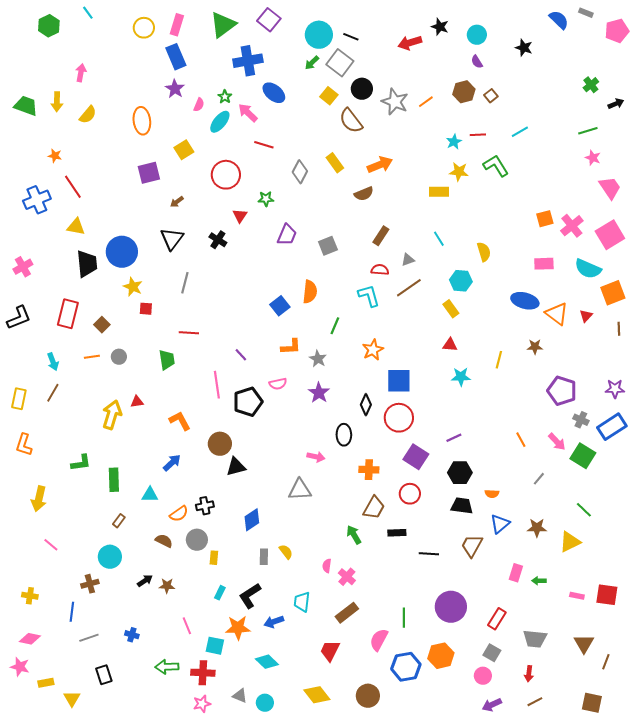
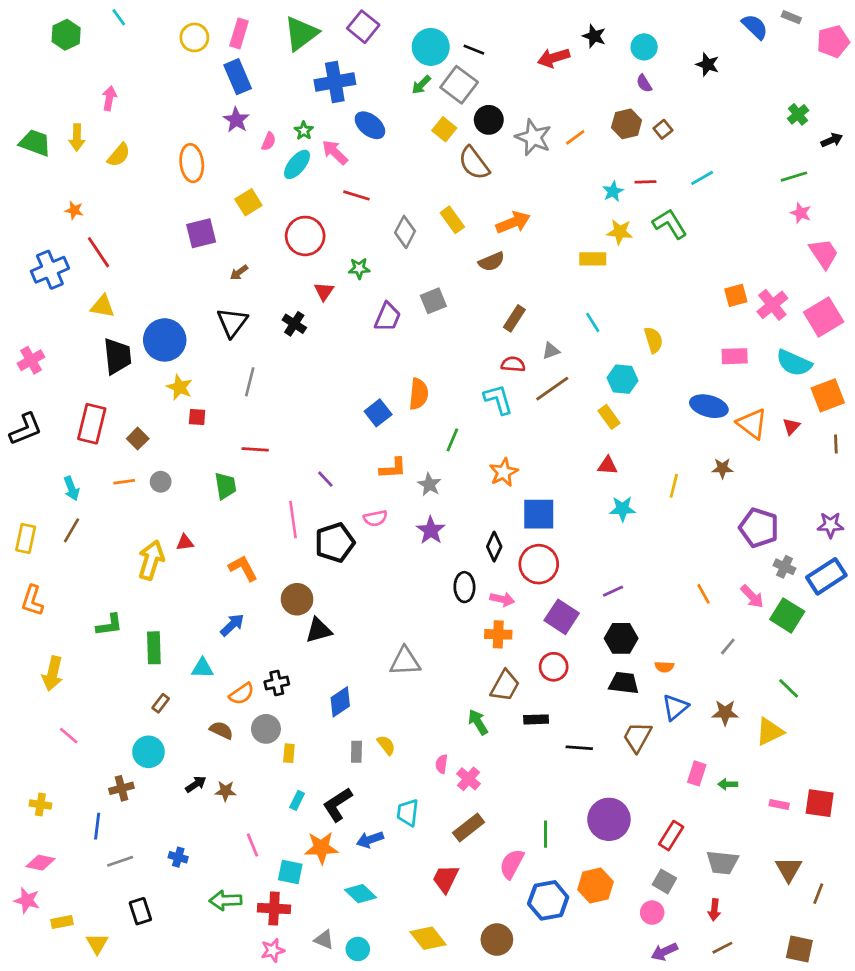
gray square: (328, 246) -> (433, 301), moved
pink arrow: (316, 457) -> (502, 599), moved

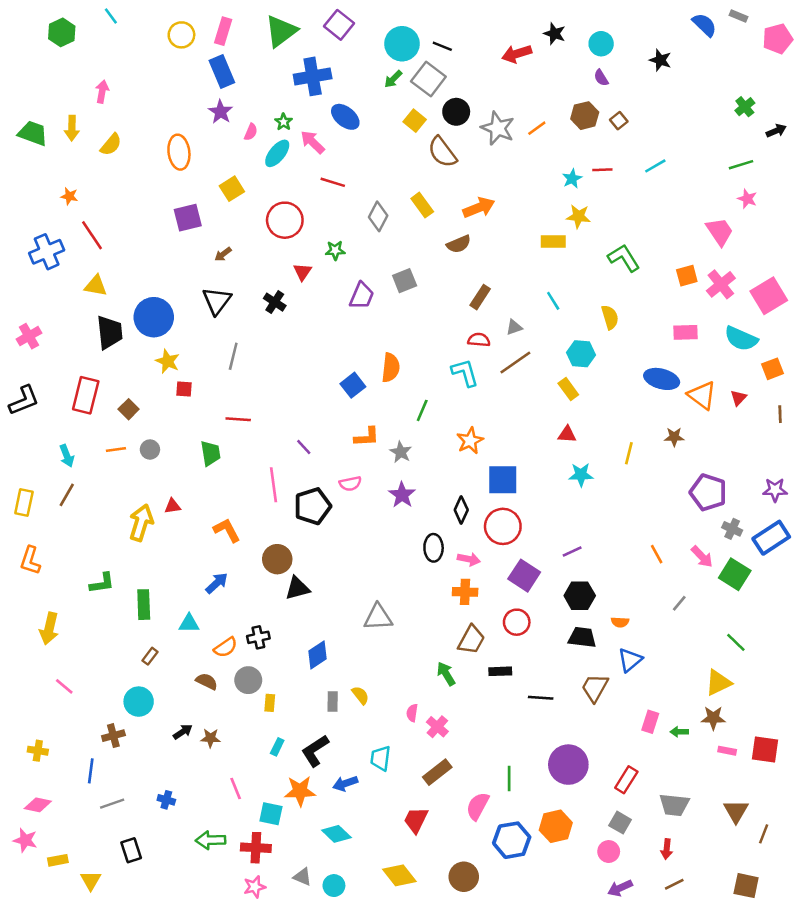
green L-shape: (670, 224) -> (624, 258), moved
pink trapezoid: (824, 254) -> (720, 231), moved
orange square: (828, 395) -> (772, 369), size x0.7
brown star: (725, 713) -> (713, 718), moved

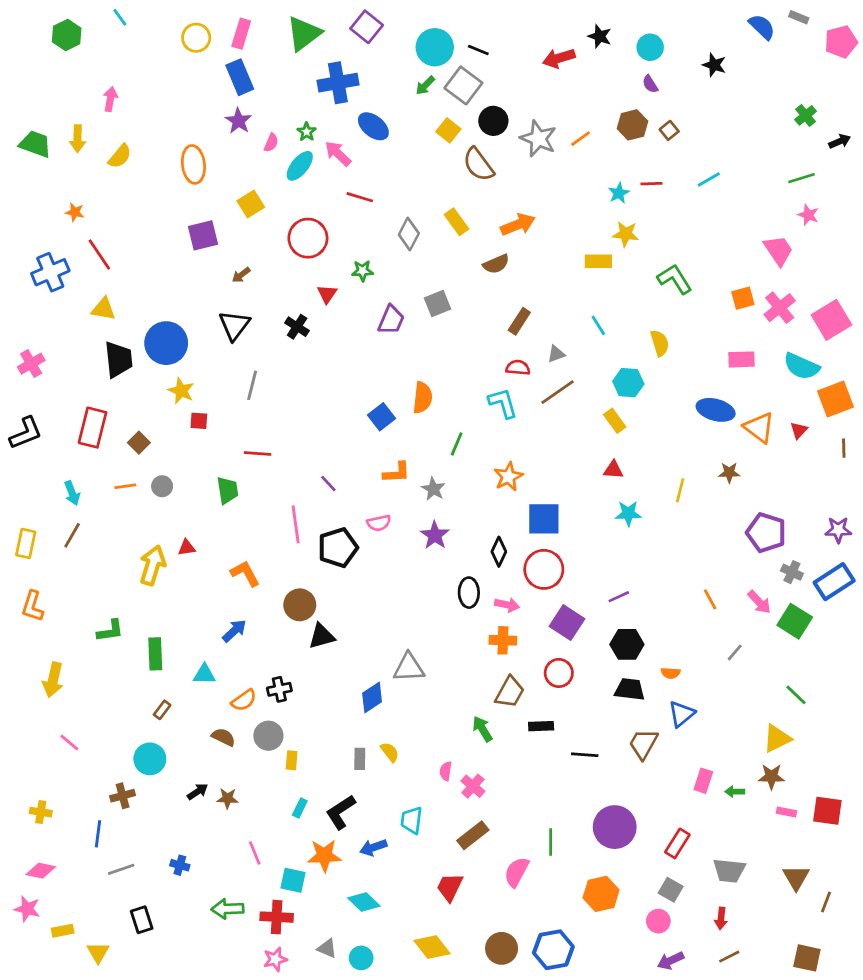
orange square: (772, 369) -> (836, 399), size x1.5
blue diamond: (318, 655) -> (372, 698), moved
blue hexagon: (512, 840) -> (553, 950), moved

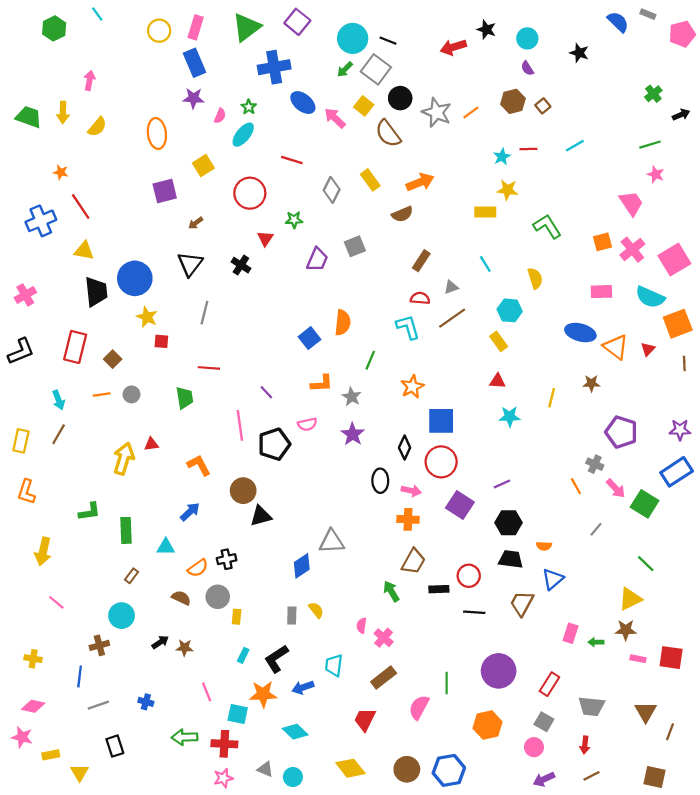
purple star: (238, 121) -> (193, 98), turned -30
pink arrow: (338, 154) -> (335, 118), moved
gray cross: (792, 572) -> (595, 464), moved
red circle: (559, 673) -> (469, 576), moved

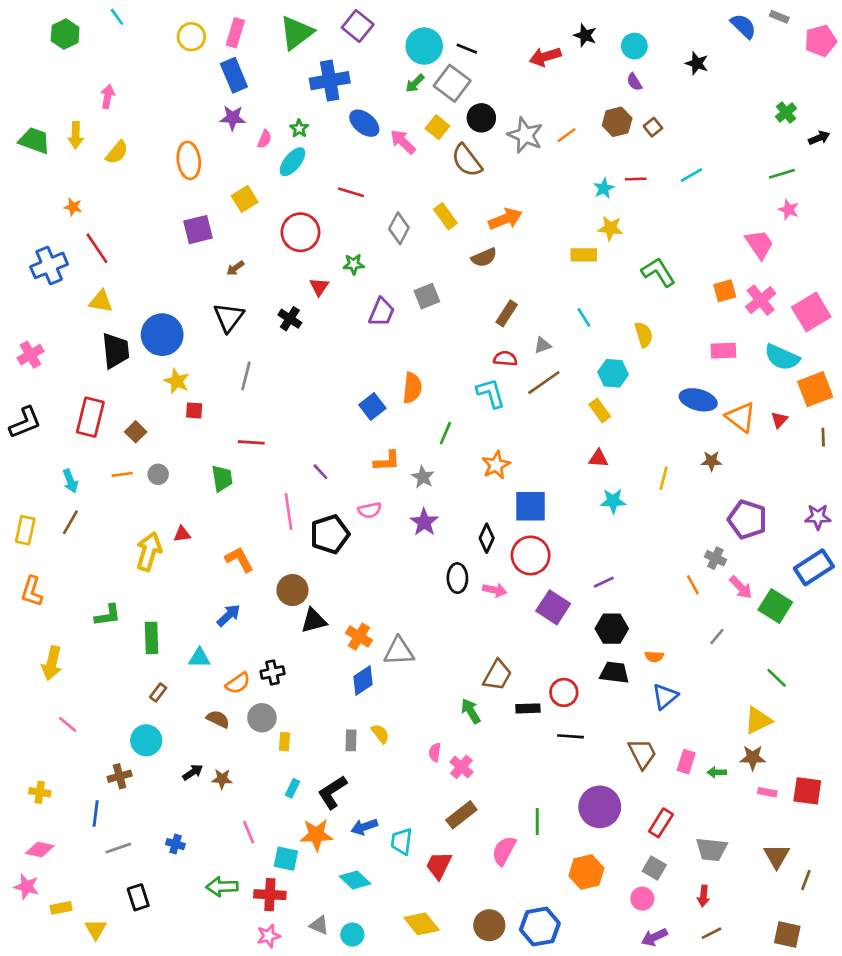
orange cross: (408, 519) -> (359, 637), moved, turned 30
brown trapezoid: (522, 603) -> (642, 754), moved, turned 124
cyan trapezoid: (334, 665) -> (402, 841), moved

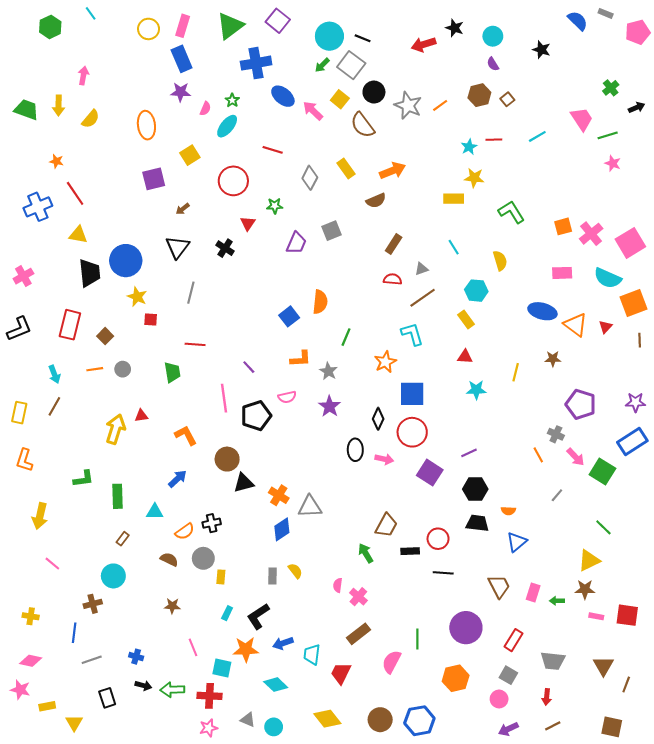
pink trapezoid: (759, 244) -> (582, 119), moved
cyan L-shape: (491, 393) -> (412, 334), moved
black arrow: (193, 772) -> (143, 686), moved, turned 49

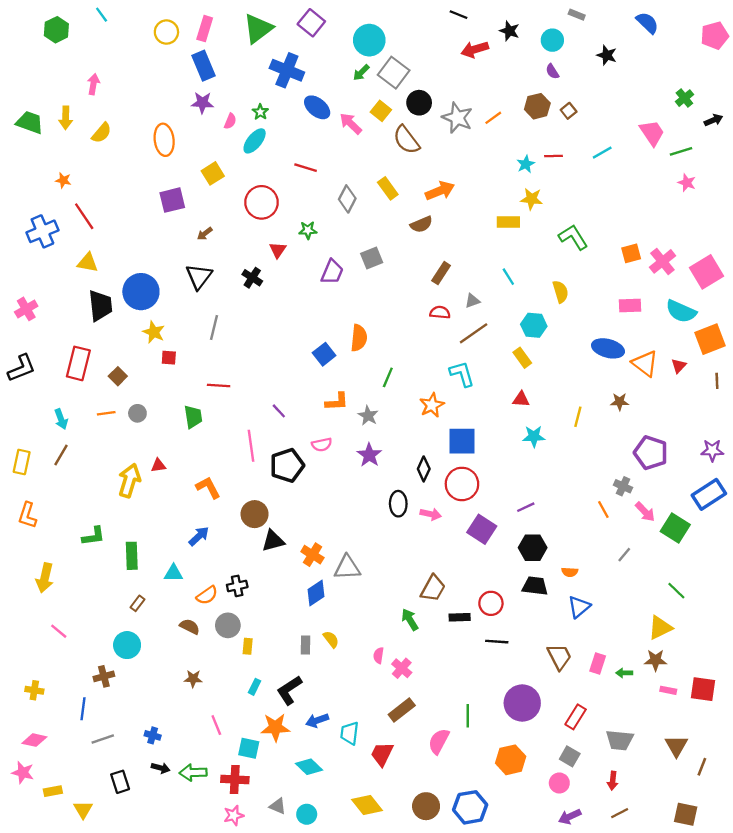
gray rectangle: (606, 13) -> (577, 15), moved
black line: (363, 38) -> (458, 15), moved
blue cross: (256, 63) -> (287, 70), turned 32

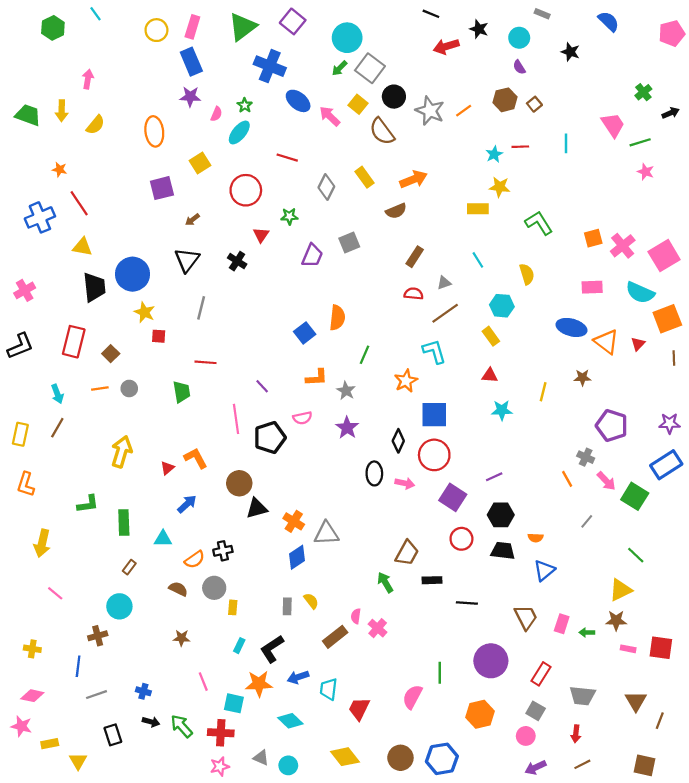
cyan line: (602, 153) -> (566, 143), turned -60
red triangle: (158, 465) -> (167, 468), moved, turned -32
red circle: (491, 603) -> (461, 539), moved
brown rectangle: (402, 710) -> (335, 637), moved
green arrow: (193, 773) -> (182, 726), turned 50

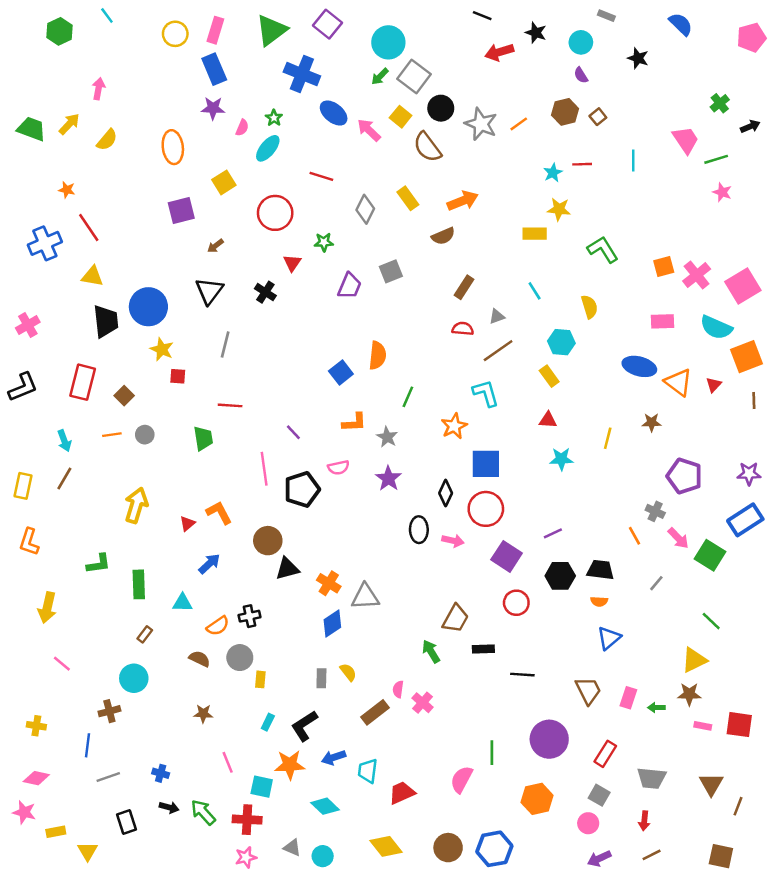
yellow arrow: (62, 111) -> (69, 124), turned -138
black trapezoid: (503, 551) -> (600, 570), moved
red trapezoid: (359, 709) -> (402, 793), turned 40

